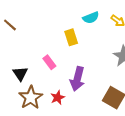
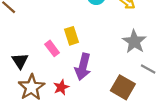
yellow rectangle: (71, 37) -> (71, 36), moved

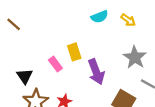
purple arrow: (83, 67) -> (96, 72), moved, turned -35

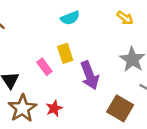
cyan semicircle: (100, 17) -> (70, 18), moved

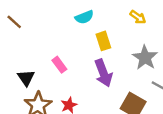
yellow rectangle: (65, 53) -> (103, 41), moved

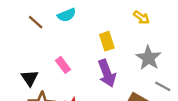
cyan semicircle: (84, 17) -> (67, 15), moved
brown line: (14, 22) -> (36, 22), moved

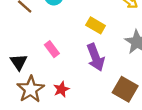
yellow rectangle: (107, 41) -> (96, 25), turned -42

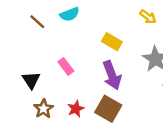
brown star: (31, 89) -> (44, 109), size x0.7
brown square: (125, 89) -> (108, 109), moved

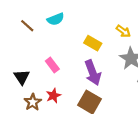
yellow arrow: (148, 17) -> (123, 31), moved
red star: (76, 109) -> (53, 96), moved

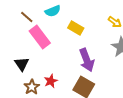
yellow rectangle: (93, 43) -> (76, 28), moved
pink rectangle: (52, 65) -> (40, 37), moved, size x1.6

